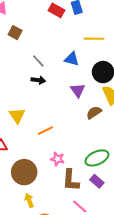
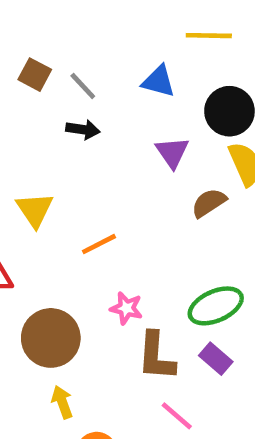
brown square: (15, 33) -> (35, 75), moved

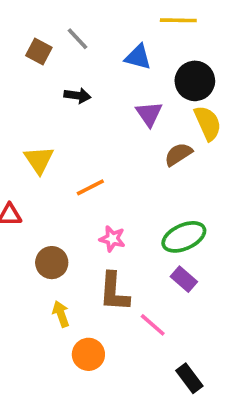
gray line: (83, 86) -> (77, 39), moved
brown circle: (51, 338) -> (52, 263), size x0.7
brown L-shape: (156, 356) -> (114, 292), moved

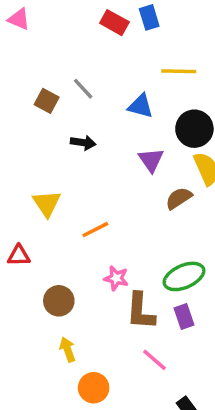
purple rectangle: (184, 279) -> (184, 316), turned 30
brown L-shape: (114, 292) -> (141, 311), moved

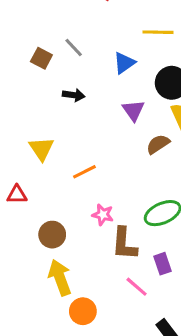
blue triangle: (141, 106) -> (124, 63), turned -50
purple rectangle: (184, 316) -> (163, 264), moved
yellow arrow: (68, 349) -> (60, 277), size x1.6

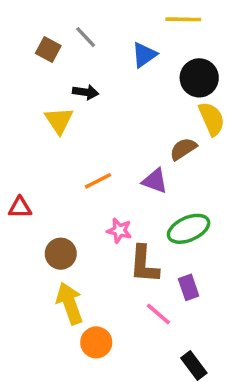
purple triangle: (133, 110) -> (155, 181), moved, turned -35
yellow triangle: (41, 149) -> (59, 121), moved

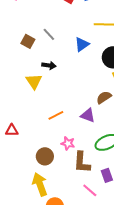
brown circle: (61, 254) -> (45, 156), moved

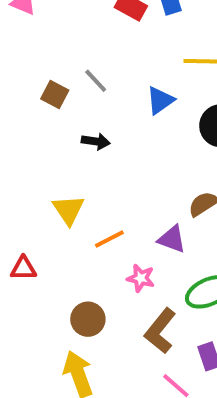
yellow triangle: (34, 81) -> (68, 210), moved
pink star: (68, 143) -> (141, 278), moved
brown L-shape: (82, 162) -> (160, 331), turned 35

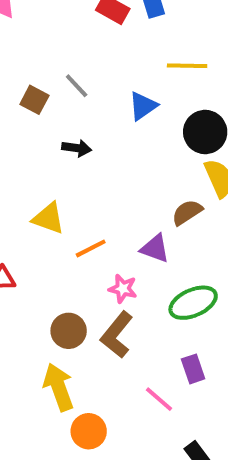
yellow triangle: (68, 210) -> (48, 218), turned -36
brown L-shape: (160, 331) -> (117, 335), moved

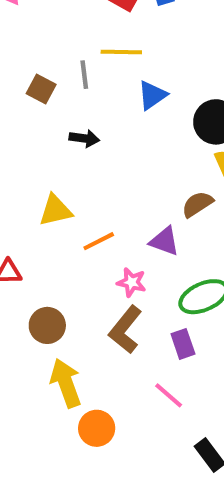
yellow line: (187, 66) -> (121, 52), moved
gray line: (77, 86) -> (84, 75), turned 36
yellow triangle: (48, 218) -> (55, 210), turned -33
brown circle: (69, 331) -> (47, 325), moved
purple rectangle: (193, 369) -> (183, 344), moved

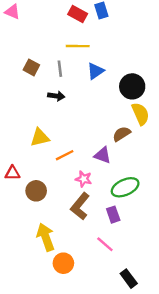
gray line: (84, 75) -> (60, 69), moved
brown circle: (47, 325) -> (36, 191), moved

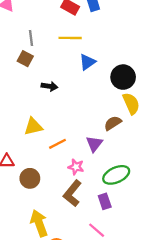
gray line: (60, 69) -> (31, 38), moved
purple triangle: (103, 155) -> (94, 144), turned 48

